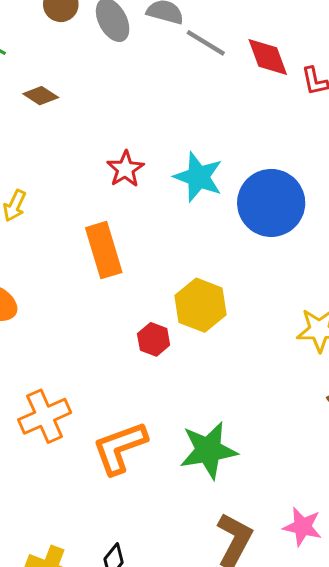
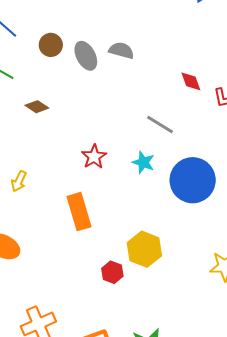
gray line: (206, 43) -> (160, 124), moved
red diamond: (268, 57) -> (191, 81), size x0.7
cyan star: (198, 177) -> (143, 162), size x0.7

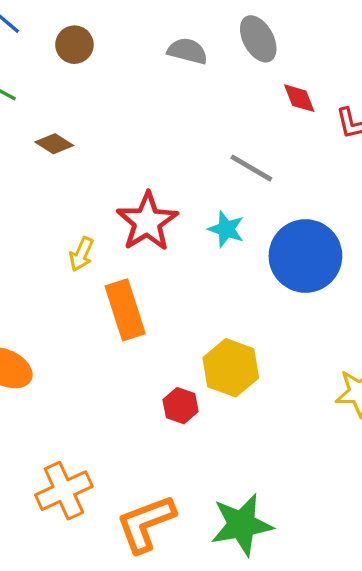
gray ellipse: (86, 56) -> (258, 39), moved
red star: (94, 157) -> (147, 222), size x1.5
yellow arrow: (19, 181) -> (81, 254), moved

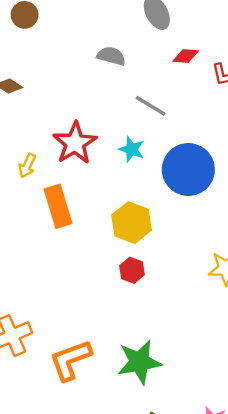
gray semicircle: (187, 51) -> (111, 56), moved
red diamond: (299, 98) -> (186, 56), turned -65
yellow hexagon: (231, 368) -> (132, 223), moved
red hexagon: (181, 406) -> (132, 270), moved

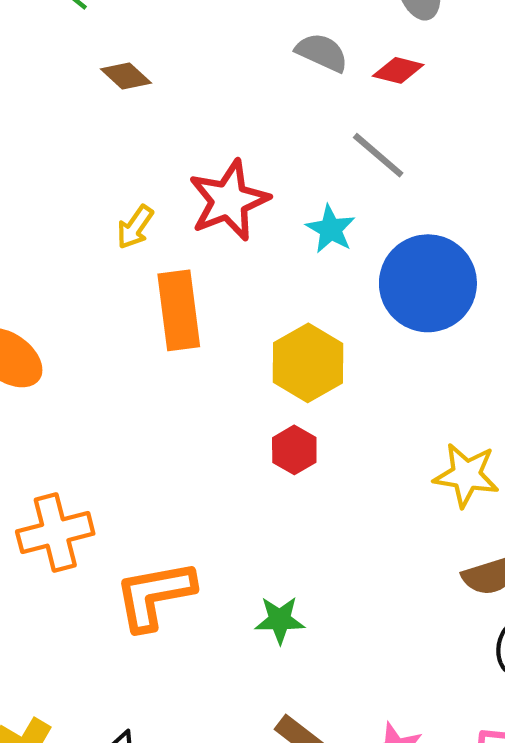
red diamond: (186, 56) -> (398, 70), moved
green star: (139, 362) -> (280, 620), size x0.6

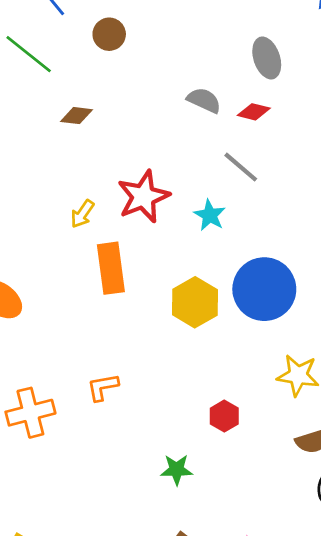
brown diamond: (126, 76) -> (76, 116), turned -36
blue circle: (428, 283) -> (264, 289), moved
red hexagon: (294, 450) -> (224, 416), moved
orange L-shape: (155, 595) -> (103, 387), moved, size x0.6

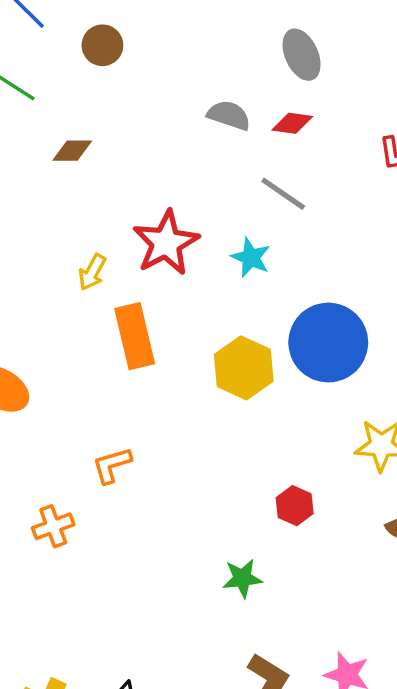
orange L-shape: (103, 387) -> (112, 465), moved
orange cross: (30, 413) -> (53, 526), size x0.7

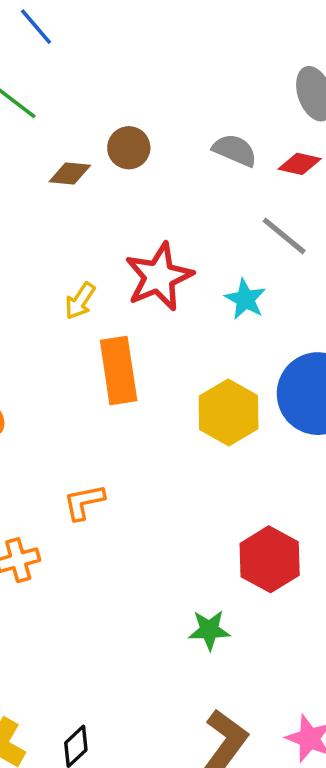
brown circle: (102, 45) -> (129, 148), moved
red hexagon: (295, 506) -> (270, 559), size x1.6

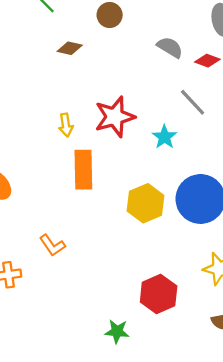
brown circle: (129, 148) -> (110, 15), moved
yellow arrow: (80, 301) -> (66, 125), turned -50
orange L-shape: (84, 502) -> (52, 245), turned -120

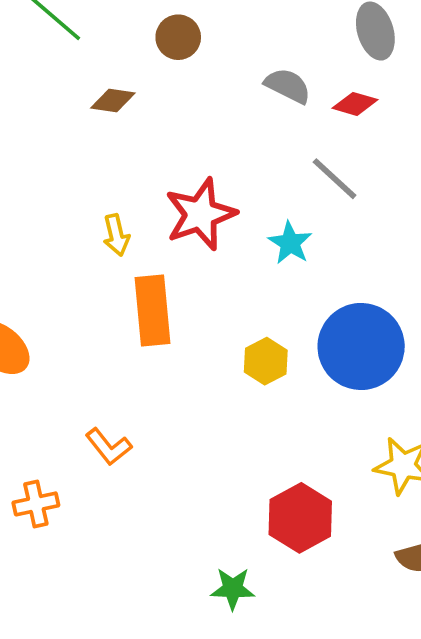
yellow hexagon: (146, 203) -> (266, 361), size x0.7

